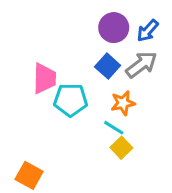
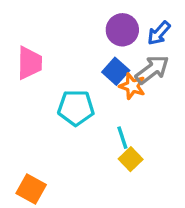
pink trapezoid: (44, 78) -> (30, 63), moved
orange star: (123, 103) -> (132, 86), moved, turned 30
cyan line: (114, 128) -> (122, 138), turned 40

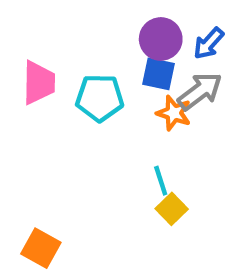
blue square: (116, 71) -> (159, 74), moved, turned -30
cyan pentagon: (76, 108) -> (100, 98), moved

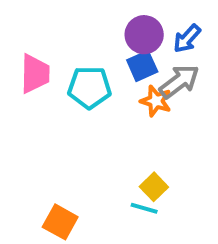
blue square: (159, 74) -> (142, 66), turned -36
cyan line: (161, 181) -> (144, 208), moved, turned -56
orange square: (41, 248) -> (60, 222), moved

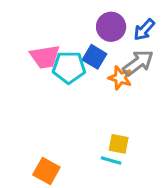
blue square: (142, 66) -> (95, 57), moved, turned -35
pink trapezoid: (35, 74) -> (45, 57), moved, turned 80
yellow square: (154, 187) -> (119, 144), turned -35

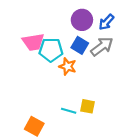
blue square: (95, 57) -> (80, 45), moved
orange star: (120, 78) -> (68, 66), moved
cyan line: (111, 160) -> (69, 111), moved

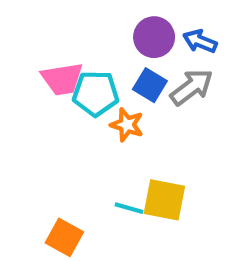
blue arrow: (106, 22) -> (200, 41), turned 70
yellow square: (87, 106) -> (164, 200), size x1.5

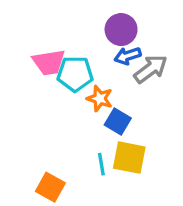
blue arrow: (200, 41) -> (128, 56), moved, turned -40
blue square: (150, 85) -> (118, 121), moved
cyan line: (129, 208) -> (101, 164), turned 65

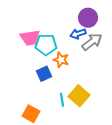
purple circle: (121, 30) -> (88, 18), moved
blue square: (118, 121) -> (44, 74), moved, turned 35
yellow square: (129, 158) -> (79, 96), turned 30

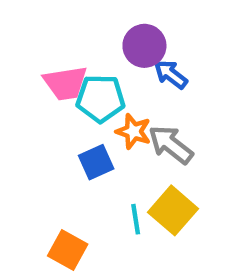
purple circle: (88, 18) -> (144, 46), moved
blue arrow: (78, 34) -> (171, 74), turned 56
gray arrow: (92, 42) -> (171, 145), moved, turned -105

